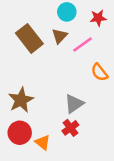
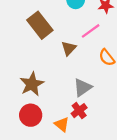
brown triangle: (60, 36) -> (69, 48), moved
orange triangle: (43, 142) -> (62, 124), moved

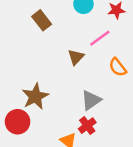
brown rectangle: (40, 25) -> (42, 20), moved, size x0.7
red circle: (31, 115) -> (18, 122), moved

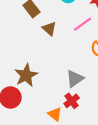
brown triangle: (76, 57) -> (49, 29), moved, turned -32

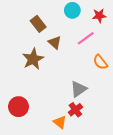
brown star: (26, 75) -> (33, 59), moved

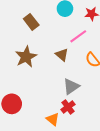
brown triangle: (55, 42) -> (62, 55), moved

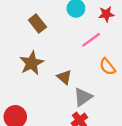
brown triangle: (62, 55) -> (64, 77), moved

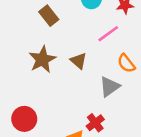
brown triangle: (64, 77) -> (78, 61), moved
gray triangle: (83, 97) -> (109, 87), moved

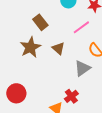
brown rectangle: (49, 16) -> (40, 22), moved

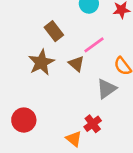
pink line: (81, 27) -> (94, 45), moved

